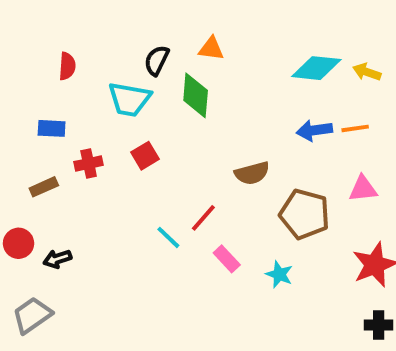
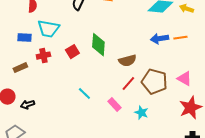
green diamond: (196, 95) -> (98, 45), moved
cyan trapezoid: (129, 99) -> (48, 29), moved
pink triangle: (363, 189) -> (184, 79), moved, turned 35
red line: (203, 218) -> (128, 84), moved

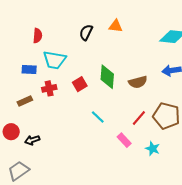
brown semicircle: (127, 61) -> (138, 82), moved
cyan line: (84, 94) -> (98, 117), moved

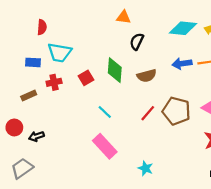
black semicircle: (86, 32) -> (137, 41), moved
pink rectangle: (124, 140) -> (105, 146), moved, size x1.6
cyan star: (153, 149) -> (146, 168), moved

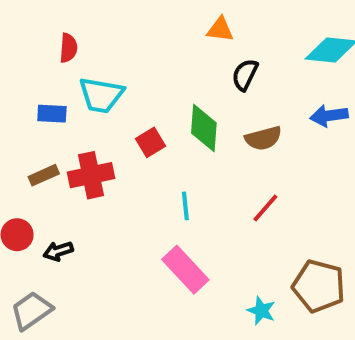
red cross: (54, 82) -> (91, 175), moved, size x1.5
brown pentagon: (176, 111) -> (319, 286), moved
cyan line: (105, 112) -> (185, 206), turned 40

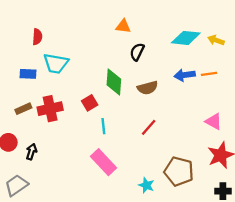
red square: (150, 142) -> (90, 103), moved
black arrow: (58, 251) -> (31, 152), turned 126

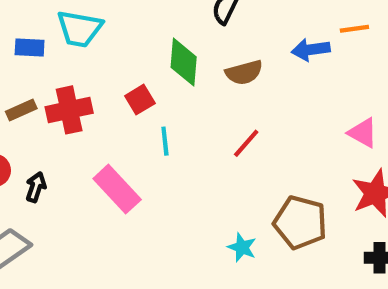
orange line: (209, 74) -> (354, 29), moved
pink rectangle: (103, 162) -> (117, 189), moved

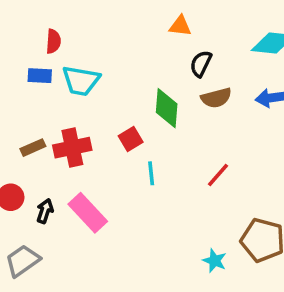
blue rectangle: (30, 47) -> (40, 76), moved
brown semicircle: (244, 72) -> (216, 98), moved
pink rectangle: (117, 189) -> (88, 213), moved

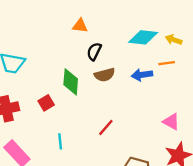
cyan line: (151, 173) -> (60, 141), moved

